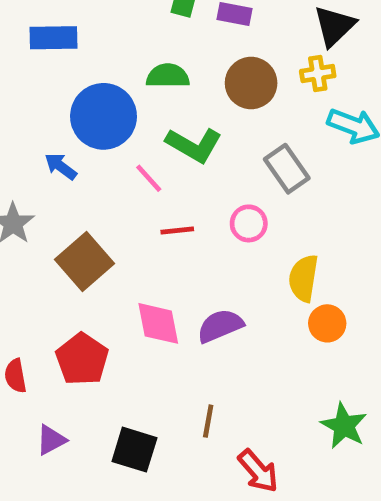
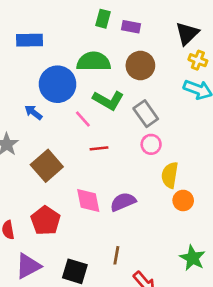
yellow cross: (318, 74) -> (198, 60), moved, turned 30
green semicircle: (168, 76) -> (94, 61), size x1.4
gray rectangle: (287, 169) -> (146, 114), moved
pink circle: (249, 223) -> (151, 144), moved
purple triangle: (51, 440) -> (28, 266), size x1.5

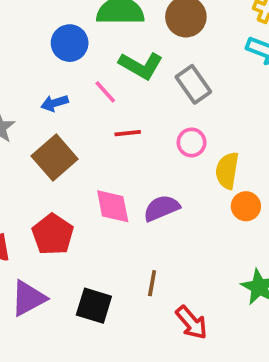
blue circle: (58, 84) -> (70, 43), size x0.7
blue arrow: (33, 112) -> (55, 103), moved, turned -54
pink circle: (151, 144) -> (192, 142), moved

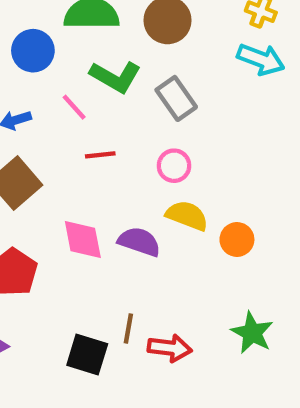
yellow semicircle: (227, 171) -> (187, 216), moved, turned 102
purple semicircle: (161, 208) -> (139, 242), turned 42
black square: (94, 306) -> (87, 355), moved
red arrow: (192, 323) -> (170, 348), moved, turned -42

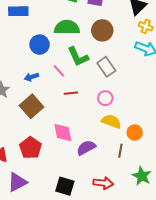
green L-shape: (115, 77) -> (78, 57), turned 35
purple semicircle: (139, 242) -> (86, 148), moved, turned -48
brown line: (128, 328) -> (120, 151), moved

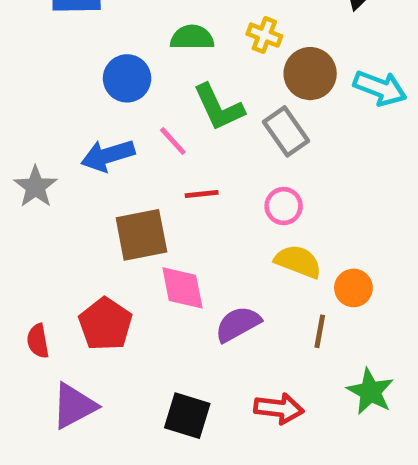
yellow cross: (146, 26) -> (264, 35), moved
green semicircle: (67, 27) -> (192, 37), size x0.7
brown circle: (102, 30) -> (310, 74), moved
blue arrow: (31, 77) -> (108, 155), size x1.5
brown square: (31, 106) -> (141, 235), moved, turned 30

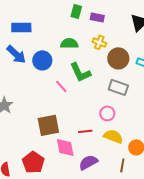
gray rectangle: (286, 131) -> (118, 87), moved, turned -36
blue arrow: (108, 155) -> (16, 54), moved, turned -120
red line: (202, 194) -> (85, 131), moved

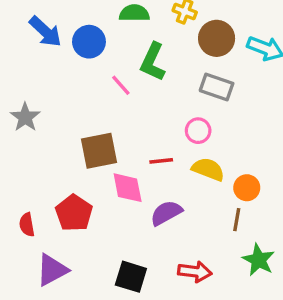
green L-shape: (80, 72) -> (153, 62), turned 50
brown line: (122, 165) -> (237, 220), moved

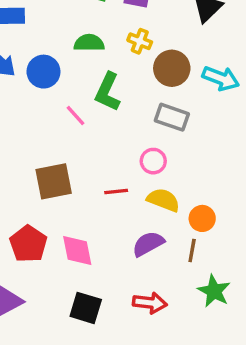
pink diamond: (128, 188) -> (77, 251), moved
purple semicircle: (166, 213) -> (148, 244), moved

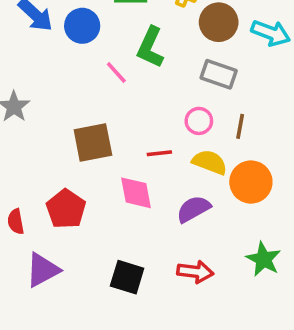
orange circle: (202, 218) -> (251, 182), size x1.5
pink diamond: (77, 251) -> (136, 193), moved
brown line: (192, 251) -> (240, 126), moved

